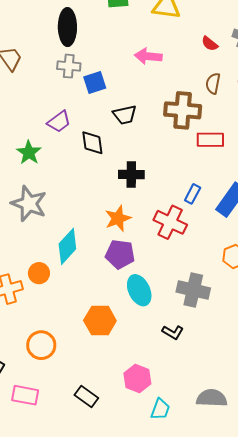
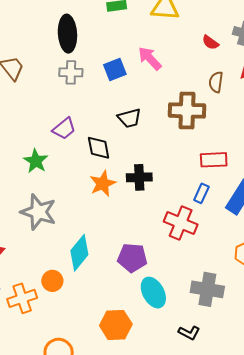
pink arrow: (148, 56) -> (150, 58), turned 44
blue square: (95, 82) -> (115, 69), moved
red rectangle: (210, 140) -> (214, 160), moved
orange star: (118, 218) -> (103, 184), moved

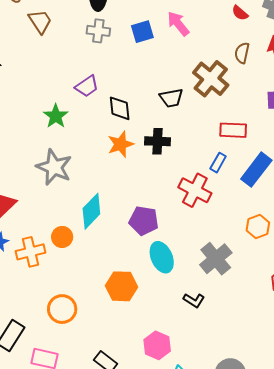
brown cross: (187, 111) -> (211, 79), turned 33
black trapezoid: (129, 118) -> (171, 98), moved
gray cross: (207, 289) -> (216, 259), turned 36

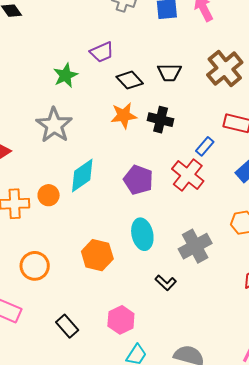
black trapezoid: (171, 98) -> (169, 72), moved
black diamond: (120, 108) -> (130, 80), turned -48
blue rectangle: (218, 163) -> (205, 146), moved
purple pentagon: (144, 221) -> (138, 180), moved

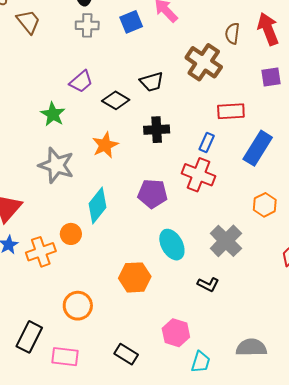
orange star: (124, 116) -> (105, 145), moved

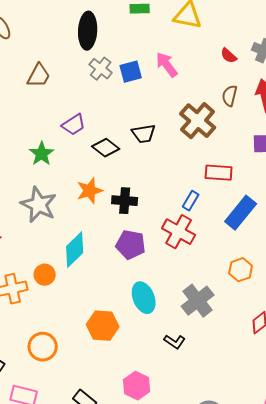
brown trapezoid: (28, 22) -> (39, 76), moved, turned 60
gray cross: (87, 25) -> (101, 69), moved, turned 30
black cross: (157, 130) -> (125, 201), moved

